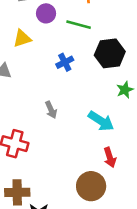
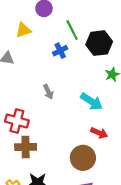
green line: (79, 25) -> (72, 30), moved, turned 48
red arrow: (110, 157) -> (99, 133), turned -49
brown cross: (17, 192) -> (26, 147), moved

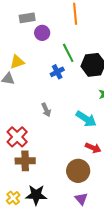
yellow triangle: (23, 30) -> (17, 62), moved
red cross: (17, 121) -> (17, 137), turned 30

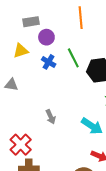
yellow triangle: (17, 62) -> (21, 51), moved
blue cross: (57, 72) -> (49, 62), moved, turned -32

